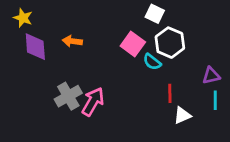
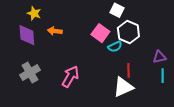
yellow star: (23, 18) -> (34, 13), moved
cyan semicircle: (152, 62) -> (115, 47), turned -64
gray cross: (68, 96) -> (30, 72), moved
white triangle: (182, 115) -> (123, 87), moved, size x1.5

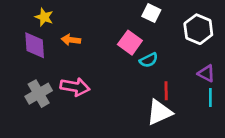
white hexagon: (128, 32) -> (198, 29), moved
purple triangle: (160, 57) -> (206, 73), turned 40
pink arrow: (70, 77) -> (75, 87), moved, turned 70

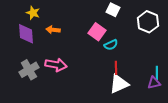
purple triangle: (206, 73) -> (154, 83), moved, turned -40
red line: (166, 91) -> (116, 68), moved

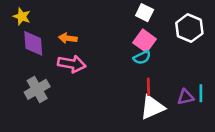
yellow star: (33, 13) -> (22, 16), moved
pink square: (97, 32) -> (145, 41), moved
pink arrow: (56, 65) -> (72, 64), moved
purple triangle: (154, 83) -> (186, 97), moved

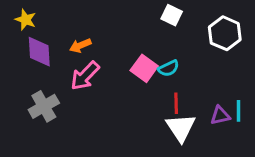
orange arrow: (68, 38) -> (80, 45), turned -30
pink square: (145, 41) -> (144, 68), moved
pink arrow: (72, 64) -> (85, 76), turned 124
white triangle: (152, 107) -> (181, 128), turned -40

